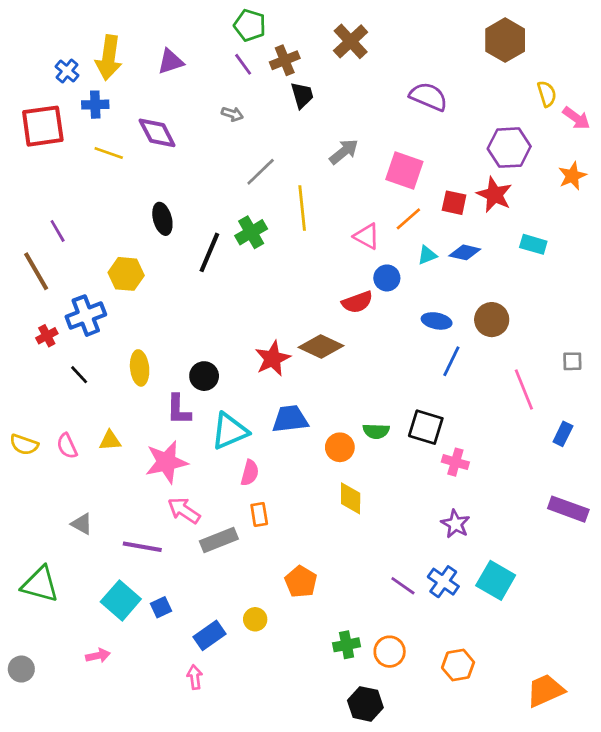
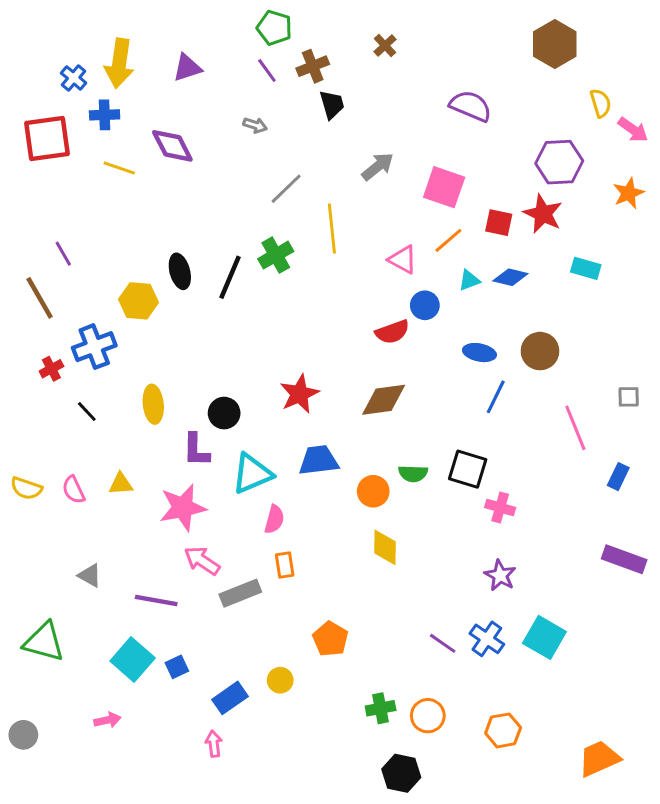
brown cross: (351, 41) -> (385, 45), size x0.6
black ellipse: (162, 219) -> (180, 271), moved
brown diamond: (321, 346) -> (384, 400), moved, turned -33

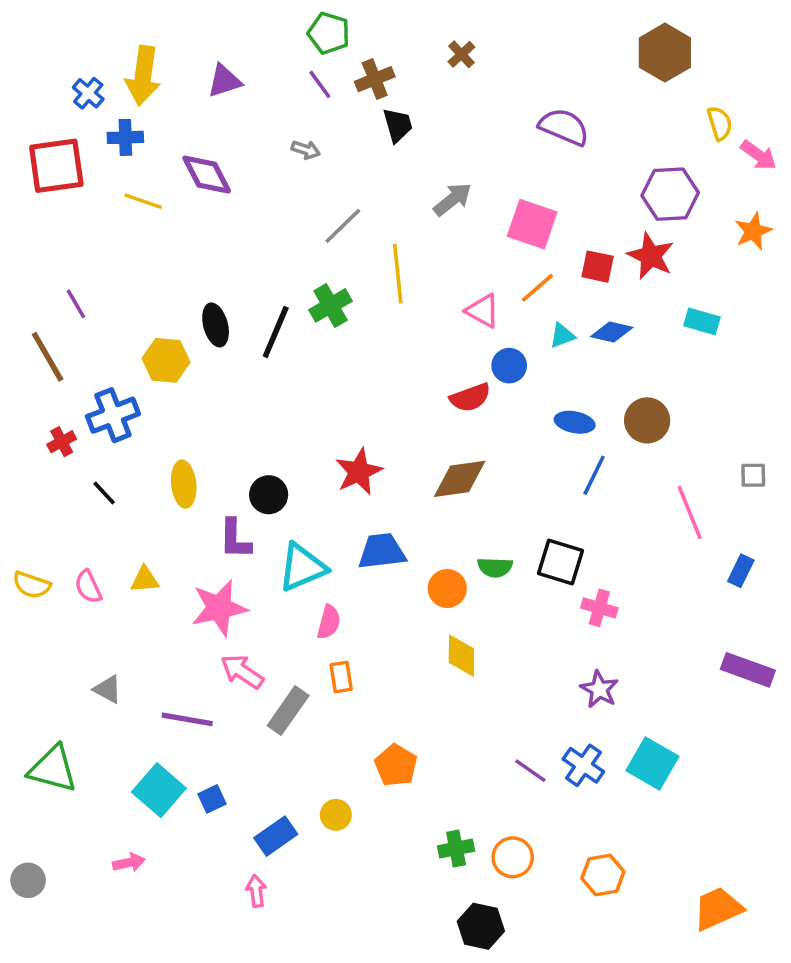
gray rectangle: (240, 593) -> (288, 711), turned -33

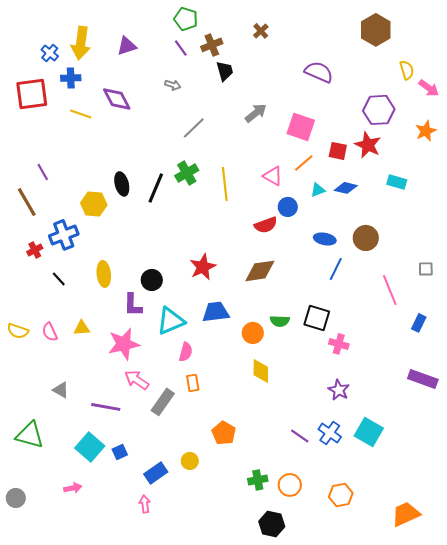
yellow line: (398, 274) -> (225, 184), moved

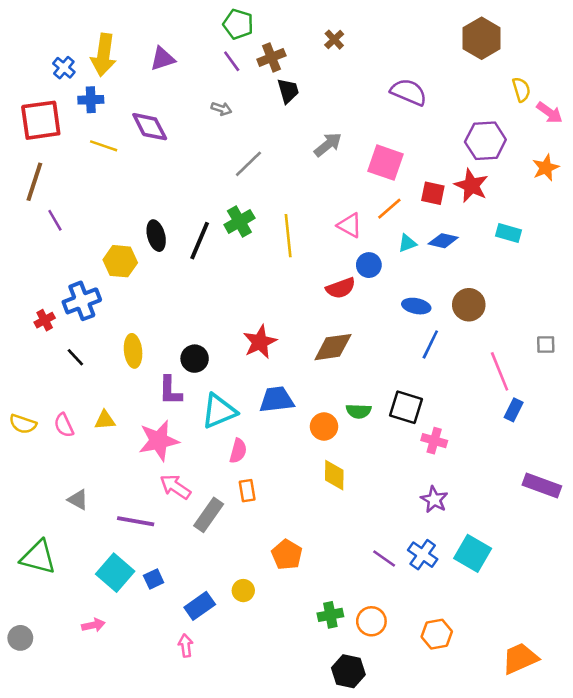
brown line: (27, 202) -> (34, 182), moved, turned 48
blue rectangle: (419, 323) -> (514, 410), moved

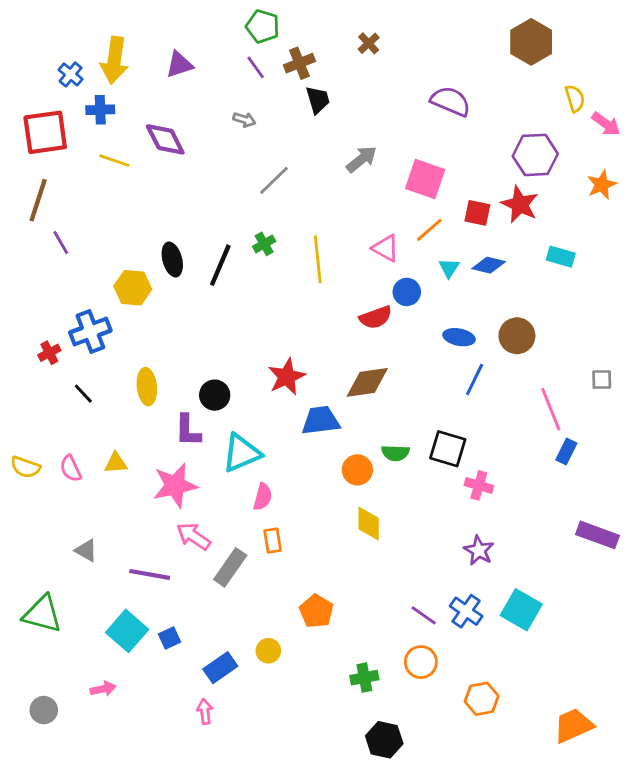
green cross: (239, 221) -> (264, 244), size x0.7
cyan triangle: (407, 243) -> (449, 268), turned -36
blue trapezoid: (277, 400) -> (321, 420), moved
orange circle: (371, 621) -> (421, 662), moved
gray circle: (20, 638) -> (44, 710), moved

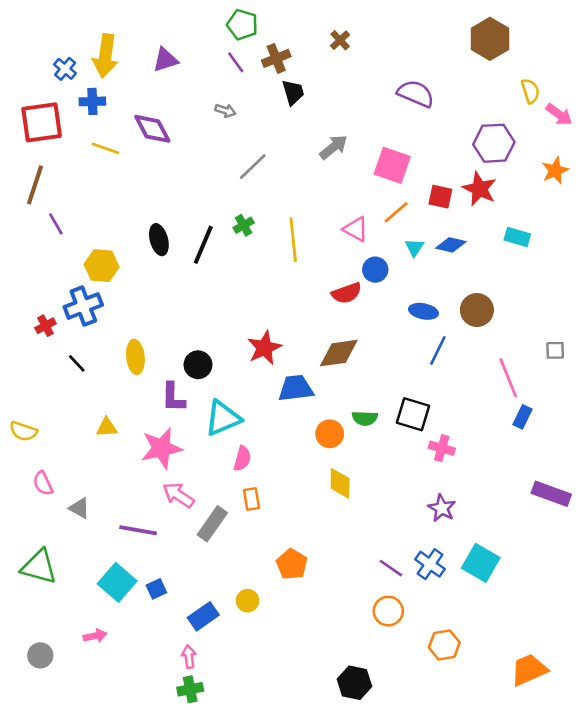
yellow hexagon: (133, 288) -> (102, 266), moved
pink semicircle: (71, 469) -> (43, 483), moved
green cross: (364, 678) -> (190, 689), moved

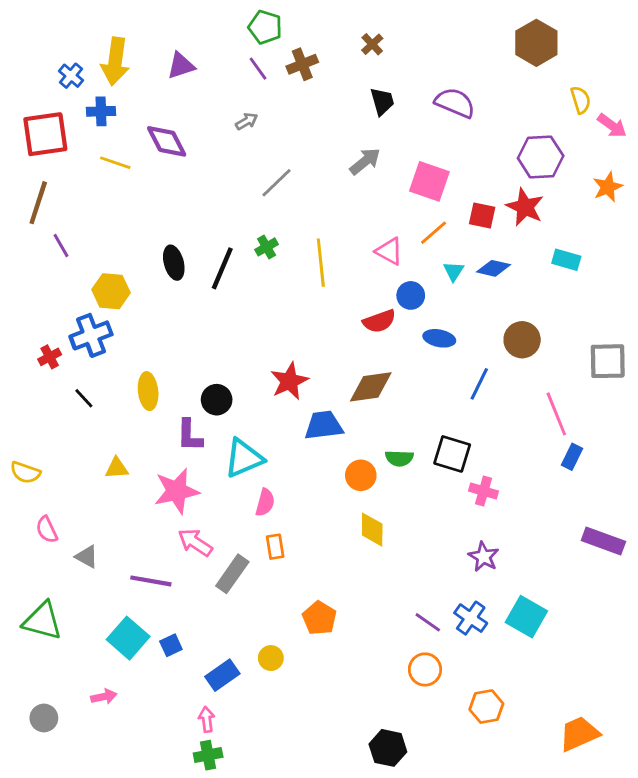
black trapezoid: (293, 92) -> (382, 101), moved
gray arrow: (225, 111) -> (247, 121), turned -48
blue ellipse: (423, 311) -> (439, 338), moved
gray square: (555, 350) -> (608, 361), moved, size x1.8

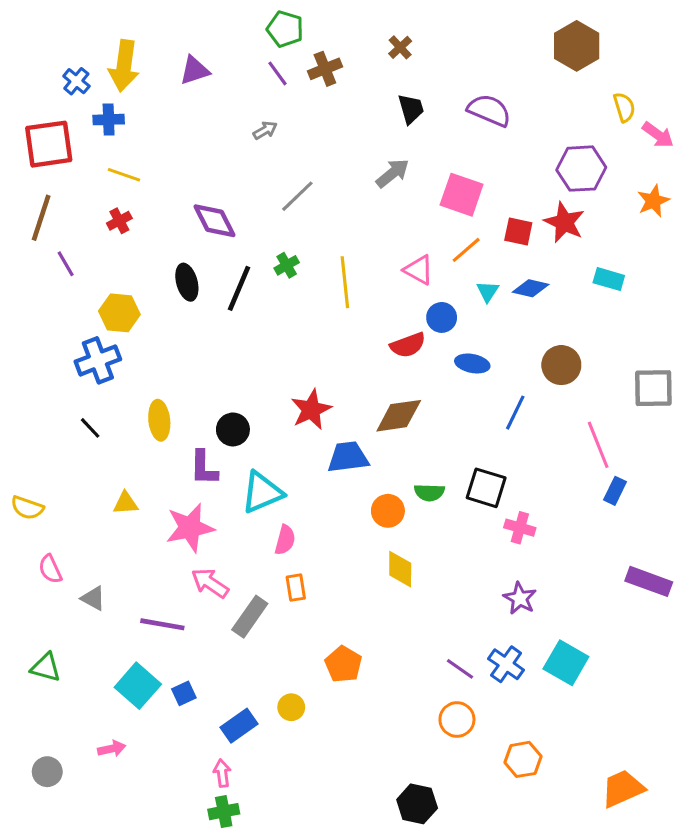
purple diamond: (167, 141) -> (215, 221), moved
red cross: (50, 357) -> (119, 221), moved
green triangle: (42, 621) -> (46, 667), size x0.7

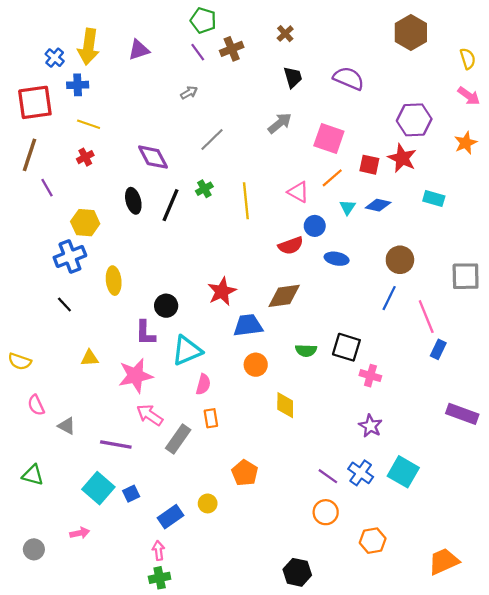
yellow semicircle: (624, 107) -> (468, 59), moved
blue line: (515, 413) -> (389, 298), moved
yellow ellipse: (159, 420) -> (114, 281), moved
orange circle: (388, 511) -> (256, 365), moved

